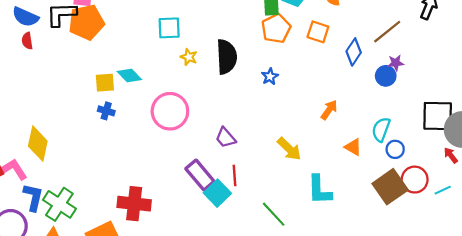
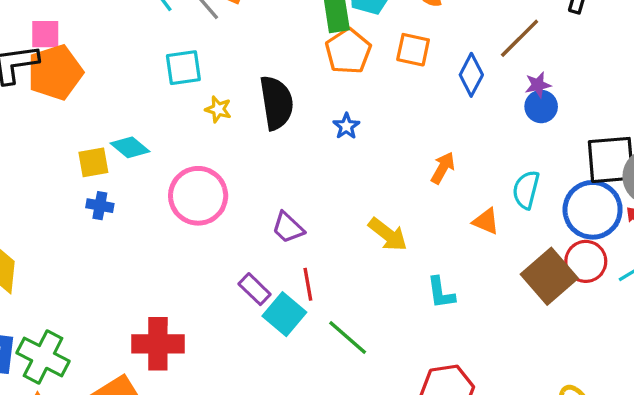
blue circle: (386, 76) -> (541, 107), moved
blue circle: (395, 149) -> (593, 210), moved, size x2.0
purple rectangle: (200, 175) -> (255, 289), size x0.7
cyan L-shape: (319, 190) -> (441, 293), size x0.7
green line: (274, 214) -> (348, 338), moved

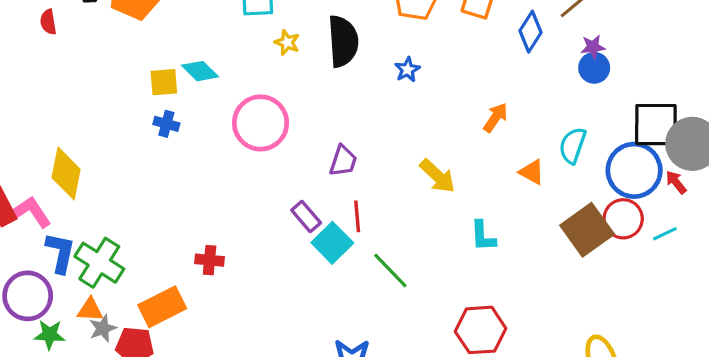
purple trapezoid: (288, 228) -> (343, 161), turned -120
red cross: (158, 344) -> (210, 260), size x0.6

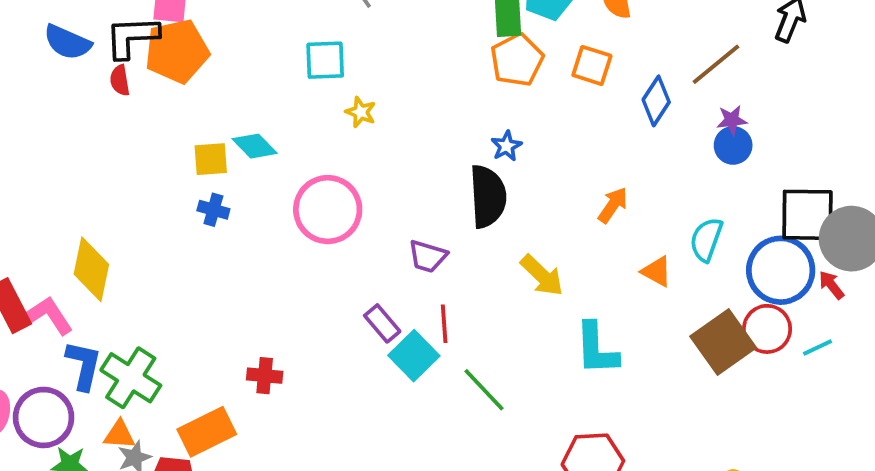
red semicircle: (48, 22) -> (120, 80), moved
black semicircle: (343, 41) -> (488, 196), moved
purple trapezoid: (343, 161) -> (428, 256), turned 88
cyan L-shape: (483, 236) -> (597, 349), size x1.4

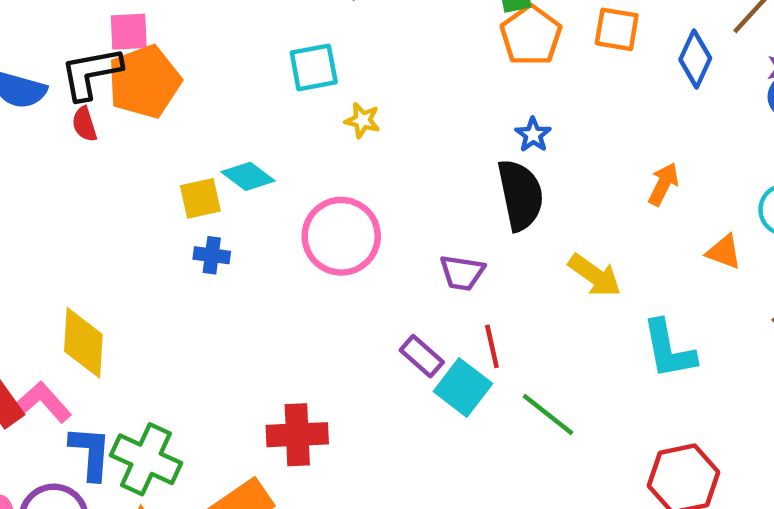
red cross: (265, 376) -> (297, 435), size x1.5

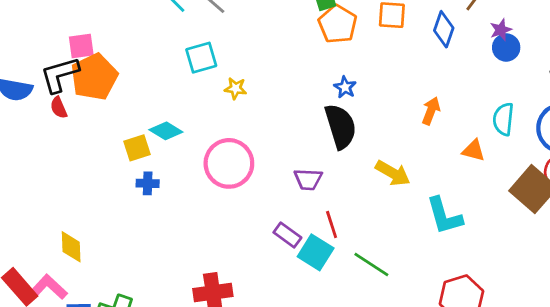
yellow diamond: (83, 343) -> (71, 247), size x0.7

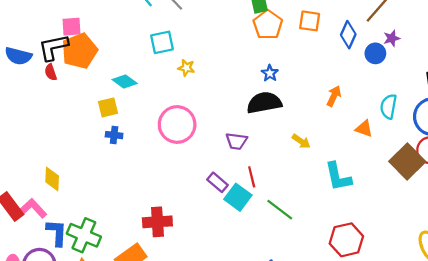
blue circle: (506, 48) -> (375, 53), moved
black semicircle: (341, 126) -> (264, 103), turned -88
cyan diamond: (166, 131) -> (125, 81), moved
yellow arrow: (393, 173) -> (301, 141), size x0.7

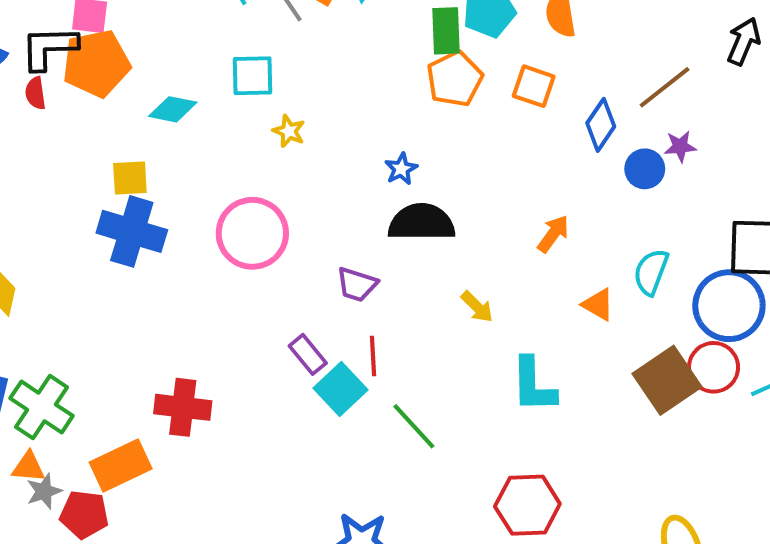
blue star: (270, 73) -> (401, 169), moved
cyan diamond: (125, 81) -> (173, 109), moved, turned -35
blue cross: (114, 135) -> (132, 231), size x2.0

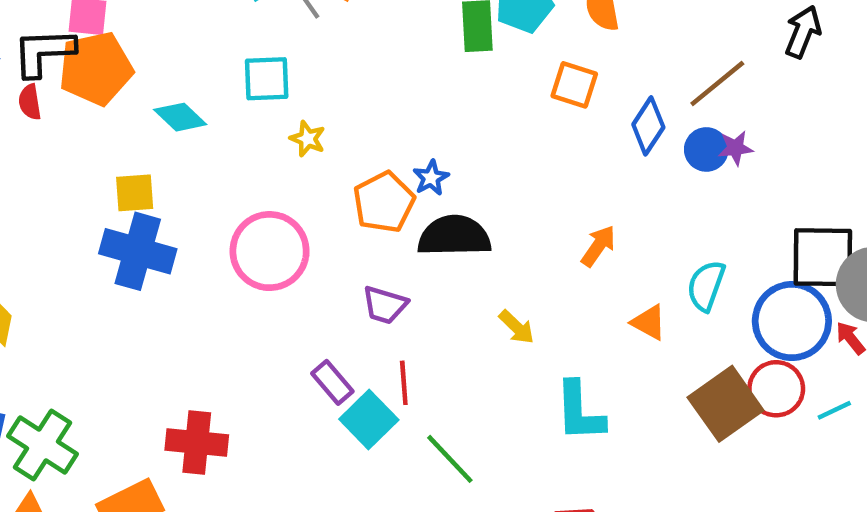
orange pentagon: (455, 79) -> (384, 202), moved
cyan diamond: (173, 109) -> (180, 117), turned 33
blue circle: (645, 169) -> (706, 149), moved

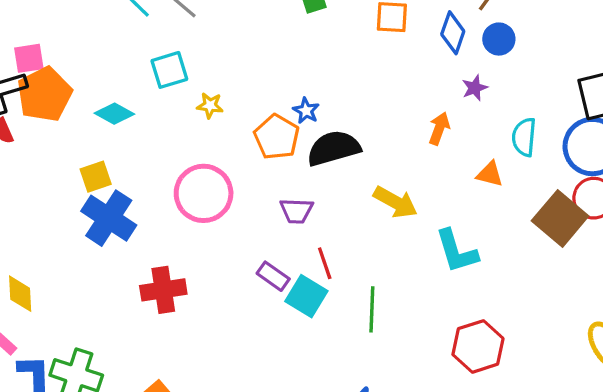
purple star: (735, 148) -> (475, 88), moved
blue cross: (138, 251) -> (109, 218), turned 32
yellow arrow: (517, 327) -> (395, 202), size x1.5
red cross: (197, 443) -> (163, 290), moved
green line: (450, 459) -> (372, 309), turned 60

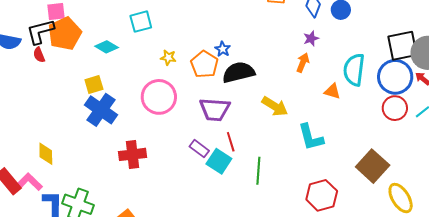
purple star: (475, 88) -> (311, 39), moved
yellow star: (210, 105) -> (168, 58), moved
cyan semicircle: (524, 137) -> (354, 70), size x1.4
purple trapezoid: (296, 211) -> (215, 109), size x1.5
brown square: (560, 218) -> (373, 166), moved

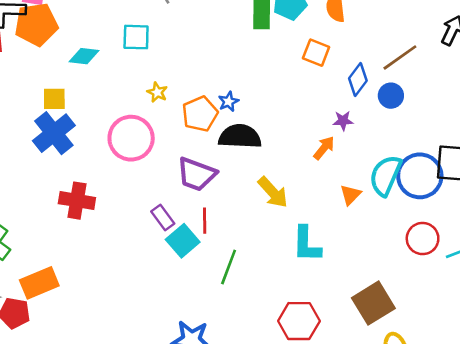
cyan diamond: (107, 47) -> (84, 56), turned -40
blue circle: (395, 77) -> (420, 176), moved
orange triangle: (332, 91) -> (351, 195), turned 42

